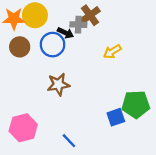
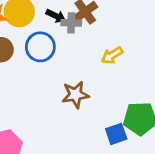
black arrow: (65, 33) -> (56, 16), moved
brown star: (58, 84) -> (75, 95), moved

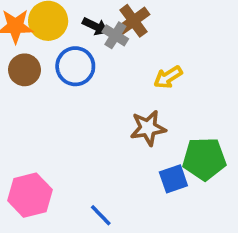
gray cross: (71, 23) -> (115, 35), turned 30
brown star: (75, 95) -> (148, 128), moved

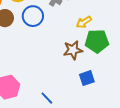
green pentagon: (204, 159) -> (97, 41), moved

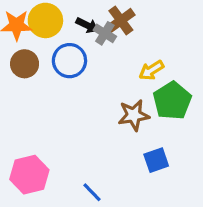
green pentagon: (97, 41) -> (172, 101), turned -30

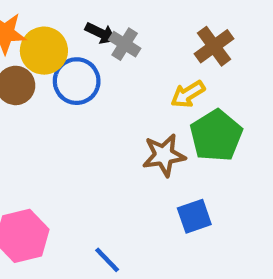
yellow circle: (45, 20) -> (44, 51), moved
brown cross: (121, 20) -> (214, 46), moved

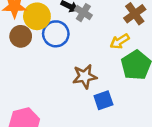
brown star: (164, 155) -> (85, 76), moved
blue square: (194, 216) -> (103, 100), moved

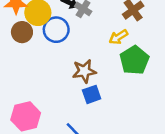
blue square: (103, 100) -> (92, 94), moved

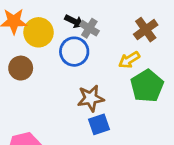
blue circle: (56, 30) -> (74, 52), moved
brown circle: (22, 32) -> (21, 68), moved

